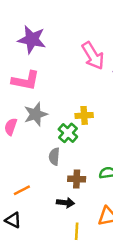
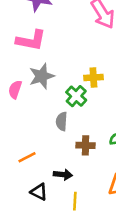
black arrow: (65, 203) -> (63, 175), moved
black triangle: (13, 220) -> (39, 192), moved
yellow line: (77, 231) -> (75, 201), moved

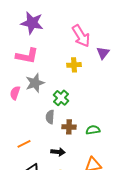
yellow cross: (93, 78) -> (74, 65), moved
brown cross: (86, 145) -> (69, 127), moved
black arrow: (63, 175) -> (58, 152), moved

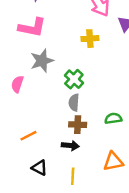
pink semicircle: (15, 93) -> (17, 84), moved
gray semicircle: (50, 117) -> (74, 103), moved
brown cross: (69, 127) -> (78, 125), moved

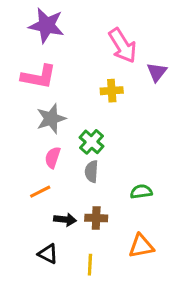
pink semicircle: (17, 84) -> (53, 157), moved
brown cross: (78, 125) -> (96, 218), moved
orange line: (28, 136) -> (40, 192), moved
black arrow: (70, 146) -> (65, 220), moved

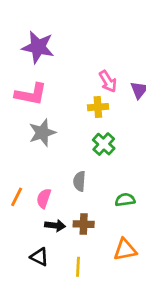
pink arrow: (123, 46) -> (108, 81), moved, size x0.7
green cross: (91, 142) -> (104, 144), moved
pink semicircle: (53, 157) -> (44, 198), moved
orange line: (40, 192) -> (17, 197), moved, turned -36

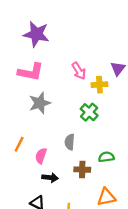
pink arrow: (108, 81) -> (79, 71), moved
yellow cross: (98, 107) -> (99, 85), moved
orange line: (17, 197) -> (19, 144), moved
brown cross: (84, 224) -> (82, 170), moved

